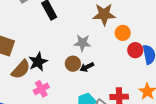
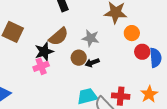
brown semicircle: (21, 69) -> (59, 37), moved
pink cross: (41, 89) -> (41, 66), moved

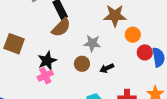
brown semicircle: (59, 37) -> (61, 27), moved
black arrow: (92, 63) -> (107, 68), moved

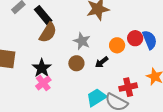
orange circle: (133, 35) -> (117, 45), moved
gray star: (92, 43) -> (82, 41), turned 30

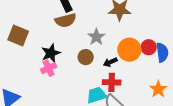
brown semicircle: (48, 33) -> (66, 20), turned 30
orange circle: (117, 45) -> (129, 50), size x1.5
red cross: (128, 87) -> (112, 82), moved

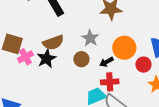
brown semicircle: (66, 20) -> (53, 42), moved
red circle: (149, 47) -> (143, 65), moved
pink cross: (49, 68) -> (25, 57), moved

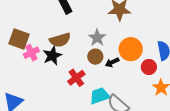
brown circle: (81, 59) -> (95, 57), moved
red cross: (110, 82) -> (76, 78), moved, turned -36

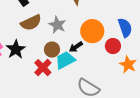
brown semicircle: (60, 40) -> (31, 23), moved
brown circle: (95, 57) -> (52, 50), moved
cyan trapezoid: (100, 96) -> (65, 60), moved

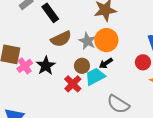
orange circle: (92, 31) -> (106, 40), moved

